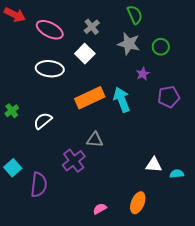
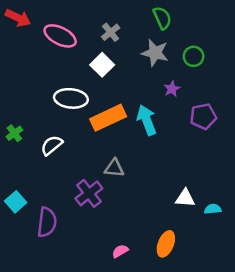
white ellipse: (50, 69) -> (71, 98), moved

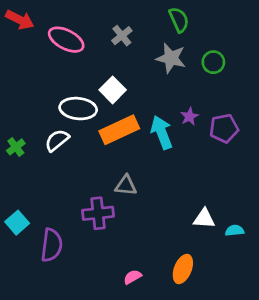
white square: (102, 65) -> (113, 90), moved
purple star: (172, 89) -> (189, 116), moved
white semicircle: (52, 145) -> (57, 140), moved
purple cross: (89, 193) -> (98, 213), turned 32

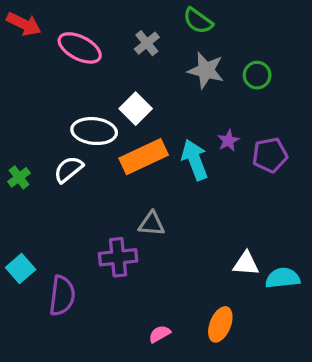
green semicircle: (179, 20) -> (198, 21), moved, turned 150
cyan semicircle: (235, 231) -> (283, 278), size x1.5

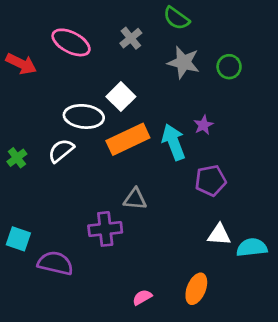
red arrow: (24, 24) -> (21, 64), moved
purple pentagon: (270, 155) -> (211, 181), moved
cyan square: (21, 268) -> (18, 239), turned -30
purple semicircle: (62, 296) -> (55, 263), turned -84

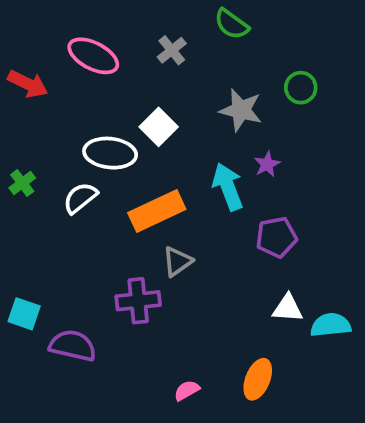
gray star: (183, 62) -> (241, 110), moved
orange rectangle: (128, 139) -> (157, 211), moved
green cross: (17, 158) -> (22, 183), moved
gray triangle: (135, 199) -> (177, 261), turned -40

